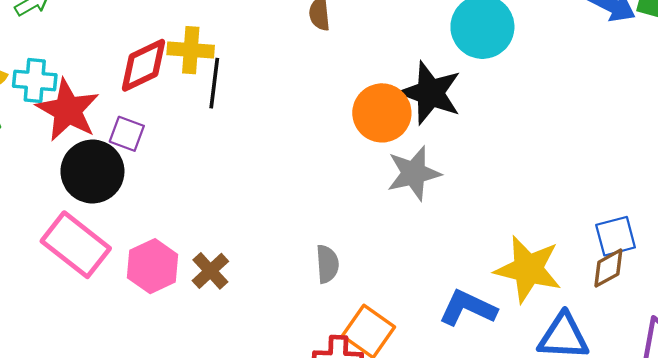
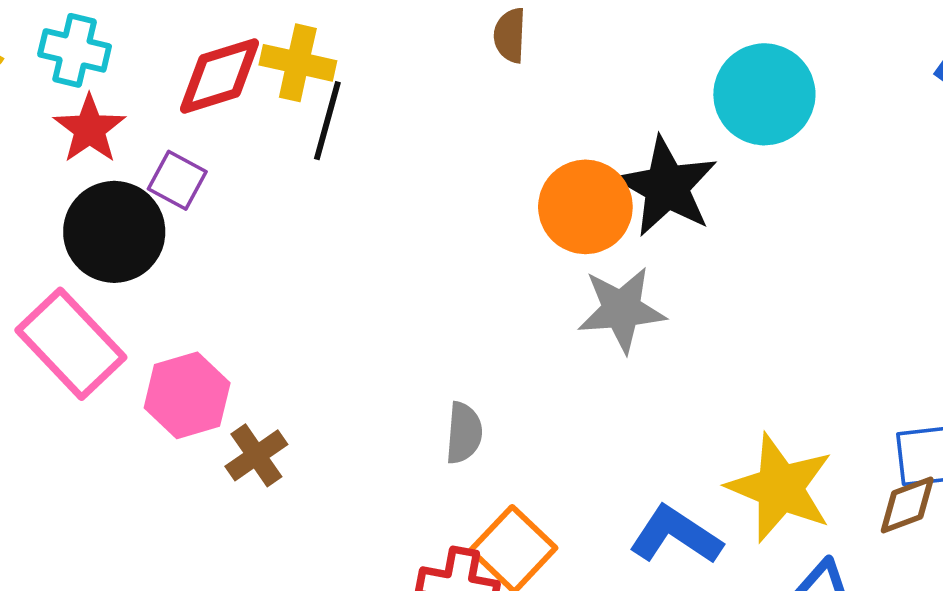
cyan cross: (35, 80) -> (75, 50), moved
red star: (68, 110) -> (90, 129), size x0.7
brown cross: (210, 271) -> (256, 455), moved

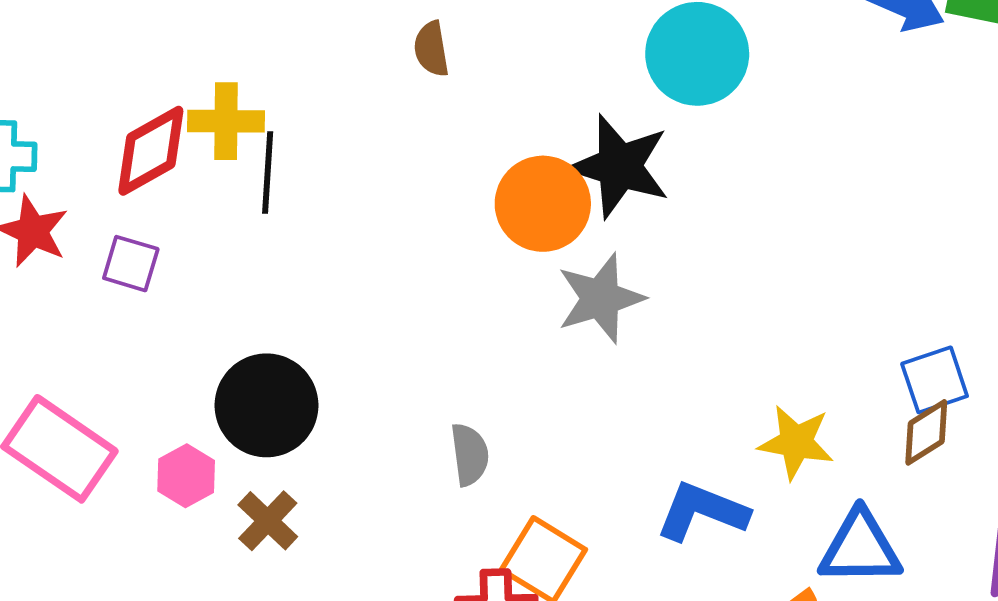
black circle: (114, 232) -> (266, 405), moved
pink hexagon: (187, 395) -> (186, 476), size x0.7
yellow star: (780, 488) -> (796, 442), size x0.7

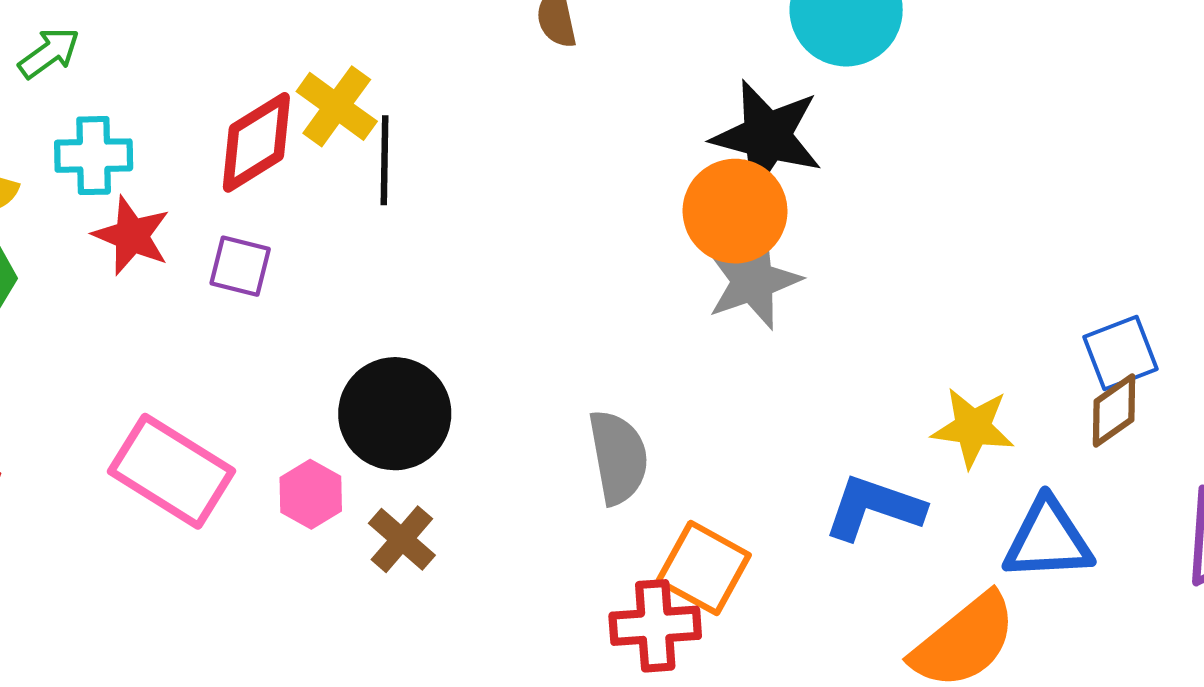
yellow cross: (226, 121) -> (337, 106), turned 38
orange circle: (543, 204) -> (735, 211), moved
gray semicircle: (470, 455) -> (618, 457), size x1.4

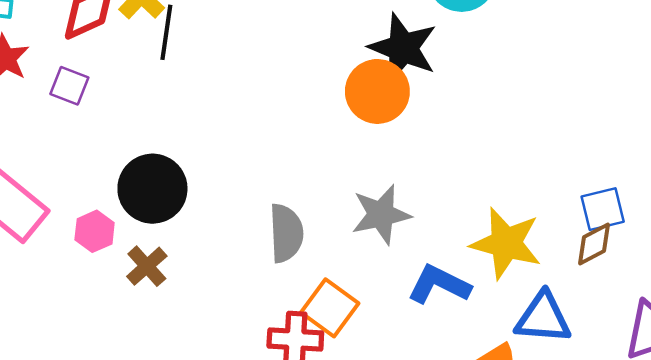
gray star: (753, 281) -> (381, 215), moved
yellow star: (973, 428) -> (506, 243), size x1.4

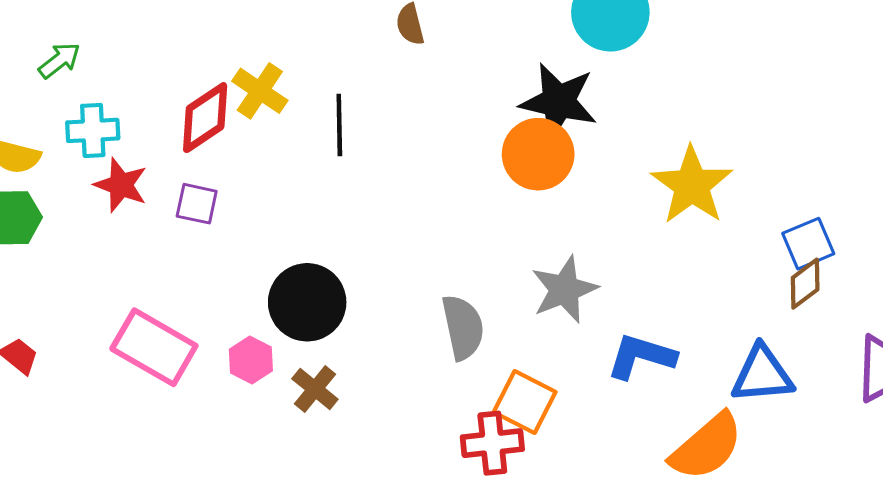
black line: (166, 32) -> (339, 125), moved
yellow star: (506, 243) -> (692, 185), moved, turned 30

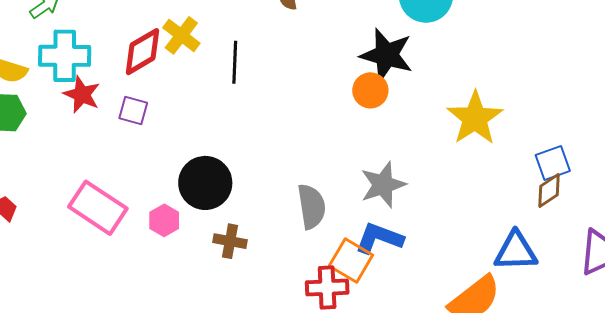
cyan cross: (93, 130) -> (65, 56), size x1.4
orange circle: (538, 154) -> (370, 90), size x0.7
blue L-shape: (641, 356) -> (379, 238), moved
brown cross: (315, 389) -> (230, 241), moved, turned -32

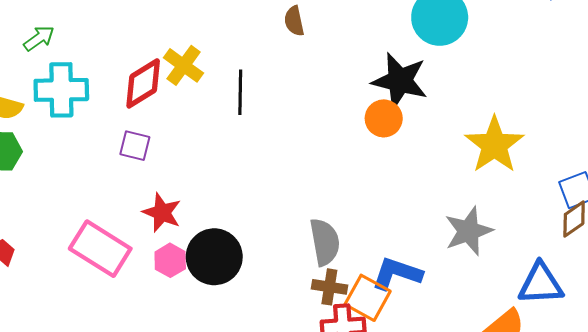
red star: (82, 95) -> (162, 213), moved
black circle: (205, 183) -> (214, 257), moved
gray star: (383, 185) -> (468, 231), moved
brown cross: (230, 241) -> (329, 287), moved

